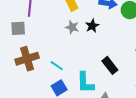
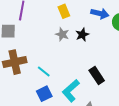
cyan L-shape: (85, 83) -> (71, 91), turned 45

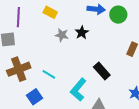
yellow rectangle: (64, 11) -> (50, 12), moved, turned -32
blue square: (44, 94) -> (34, 97), moved

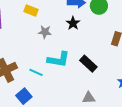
black star: (82, 33) -> (73, 23), moved
cyan L-shape: (78, 90) -> (58, 59), moved, turned -115

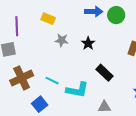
black star: (73, 23) -> (88, 43), moved
cyan L-shape: (58, 59) -> (77, 90), moved

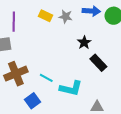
gray star: (62, 40) -> (66, 17), moved
black rectangle: (105, 73) -> (98, 63), moved

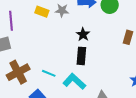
black rectangle: (98, 63) -> (81, 56), moved, turned 54
cyan L-shape: (71, 88) -> (74, 81), turned -145

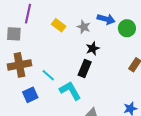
gray star: (62, 10) -> (84, 27), moved
yellow rectangle: (42, 12) -> (59, 25), moved

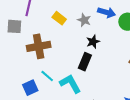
brown cross: (19, 65) -> (39, 46), moved
cyan line: (48, 75) -> (47, 76), moved

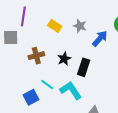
blue arrow: (107, 12) -> (100, 39), moved, turned -60
black star: (93, 42) -> (64, 59), moved
brown cross: (39, 46) -> (36, 56), size x0.7

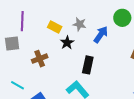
black star: (64, 59) -> (67, 43), moved
cyan line: (47, 85) -> (17, 85), moved

